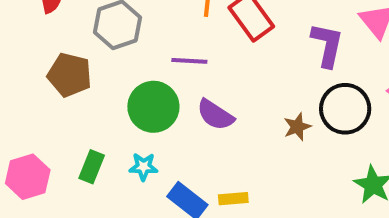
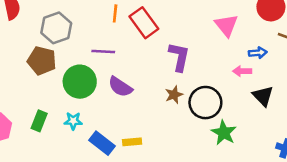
purple L-shape: (327, 45) -> (179, 57), moved
brown pentagon: (70, 75) -> (42, 61), moved
black circle: (345, 109) -> (205, 103), moved

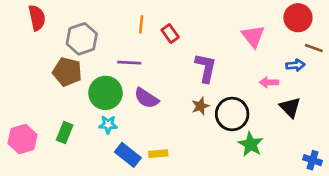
red rectangle: (144, 23) -> (170, 34), size x0.6
blue arrow: (258, 53) -> (295, 65), moved
cyan star: (73, 121) -> (108, 125), moved

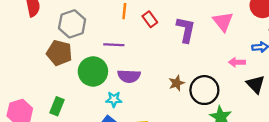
purple L-shape: (206, 68) -> (186, 30), moved
purple semicircle: (146, 98) -> (129, 76), turned -30
cyan star: (108, 125) -> (114, 99), moved

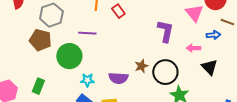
pink triangle: (223, 22) -> (194, 13), moved
purple L-shape: (186, 30) -> (165, 31), moved
purple semicircle: (129, 76) -> (118, 78), moved

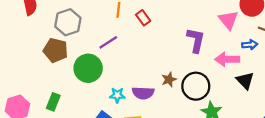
purple line: (87, 33) -> (108, 42), turned -36
pink arrow: (193, 48) -> (227, 59), size x1.5
cyan star: (87, 80) -> (117, 95), moved

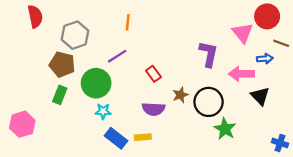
red rectangle: (143, 18) -> (153, 74), moved
cyan star: (117, 95) -> (103, 111), moved
green rectangle: (53, 102) -> (60, 95), moved

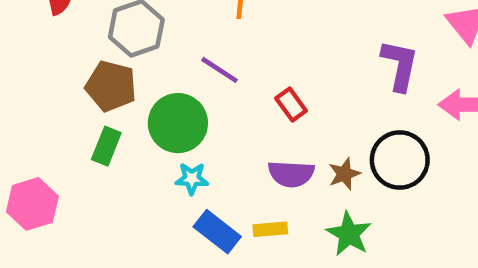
purple line: (117, 56) -> (220, 70), turned 66
brown star: (180, 95) -> (344, 174), moved
green star: (225, 129) -> (349, 234), moved

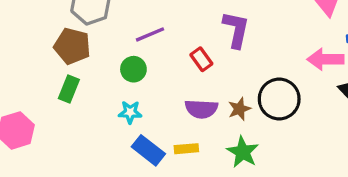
purple L-shape: (400, 65) -> (236, 29), moved
purple line: (220, 70) -> (150, 34), turned -56
green circle: (178, 123) -> (133, 69), moved, size x0.6

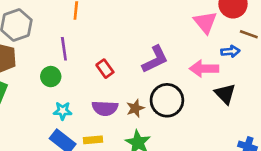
purple L-shape: (236, 29) -> (155, 59), moved, turned 52
purple line: (150, 34) -> (64, 49), turned -75
cyan star: (130, 112) -> (63, 111), moved

